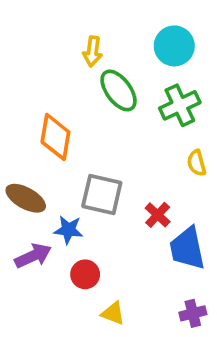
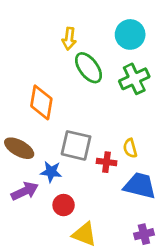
yellow semicircle: (197, 163) -> (130, 148), moved
red cross: (158, 215) -> (107, 162), moved, turned -36
blue trapezoid: (187, 248) -> (140, 186), turned 116
yellow triangle: (113, 313) -> (84, 234), size x1.4

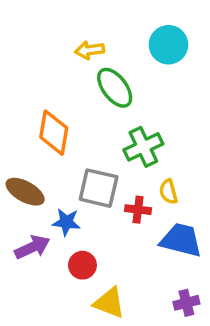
yellow arrow: (69, 39) -> (90, 50), turned 75
green cross: (134, 79) -> (143, 147), moved

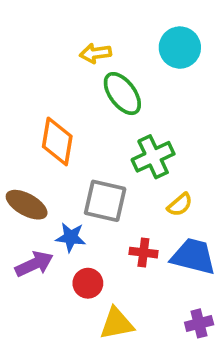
yellow semicircle: (168, 192) -> (180, 205), turned -115
red cross: (138, 210) -> (143, 253), moved
yellow triangle: (109, 303) -> (117, 323), turned -32

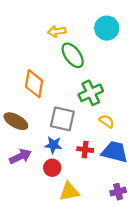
yellow semicircle: (180, 205) -> (107, 121), turned -105
blue star: (71, 237) -> (53, 145), moved

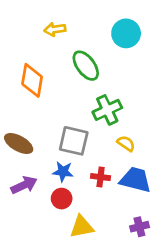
yellow arrow: (57, 31) -> (55, 29), moved
orange diamond: (34, 84) -> (32, 80), moved

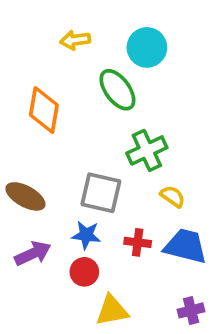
cyan circle: (126, 33) -> (147, 47), moved

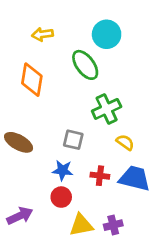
yellow arrow: (75, 40) -> (43, 34), moved
gray square: (101, 193) -> (73, 140), size x0.7
purple arrow: (33, 253) -> (20, 216), moved
purple cross: (191, 310) -> (113, 225), moved

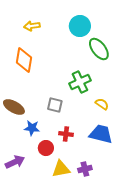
green ellipse: (85, 65) -> (99, 49), moved
yellow semicircle: (125, 142) -> (102, 104), moved
blue star: (63, 170) -> (32, 128), moved
red cross: (100, 176) -> (66, 134), moved

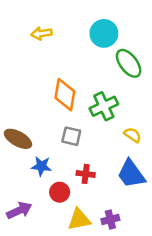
orange diamond: (24, 60) -> (65, 95), moved
blue trapezoid: (101, 134) -> (131, 174), turned -140

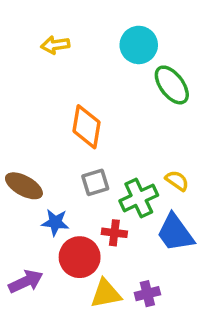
green cross: (104, 106) -> (139, 198), moved
gray square: (71, 136) -> (95, 182), turned -30
red circle: (60, 192) -> (80, 257), size x1.5

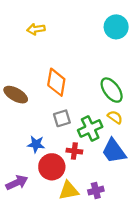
cyan circle: (139, 45) -> (116, 27), moved
green ellipse: (172, 85) -> (112, 90), moved
brown ellipse: (24, 186) -> (16, 95), moved

